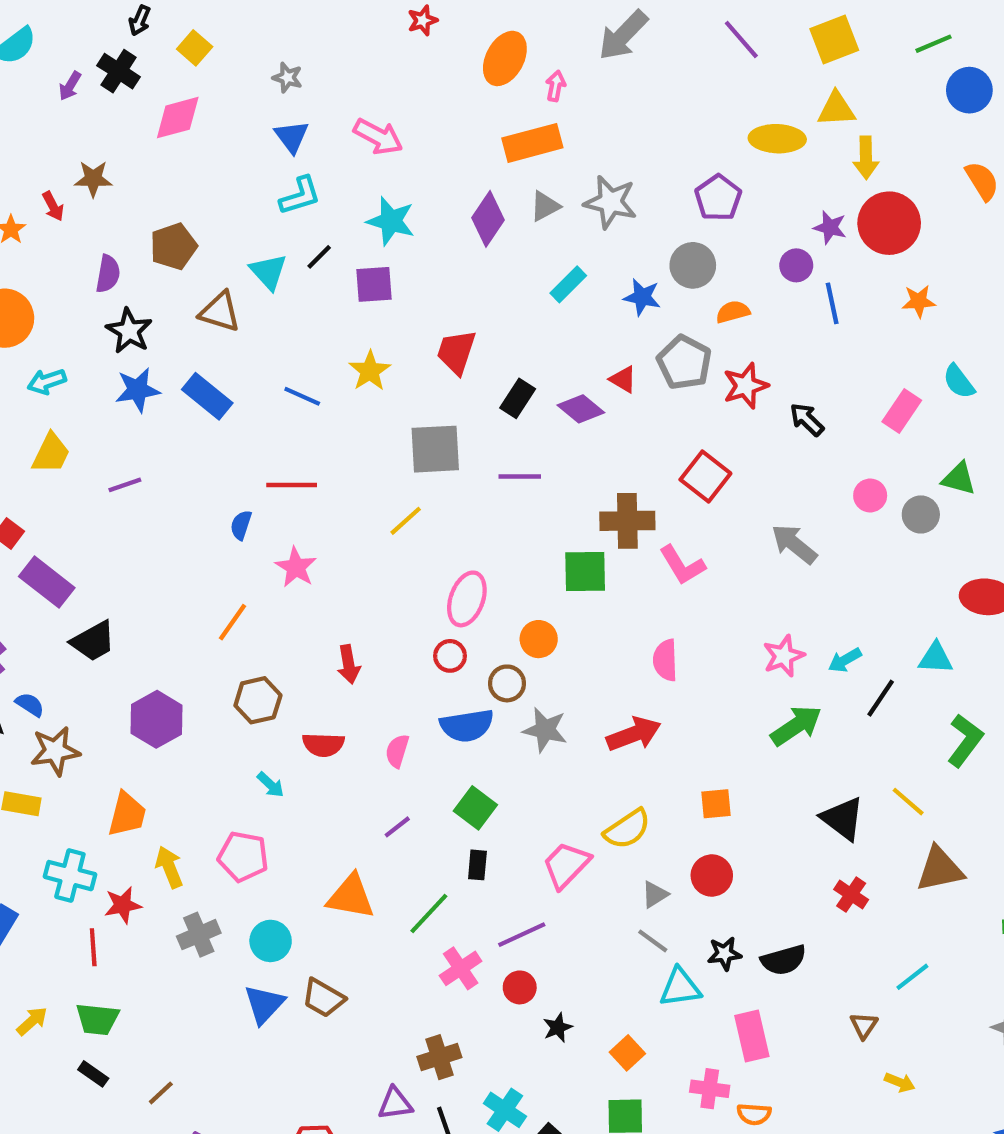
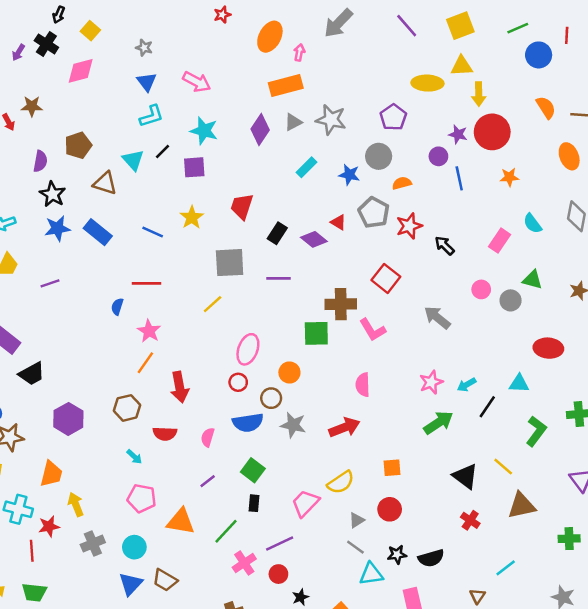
orange line: (233, 622) -> (145, 363), moved
red arrow: (349, 664) -> (180, 387), size x1.4
pink pentagon: (243, 857) -> (142, 498), moved

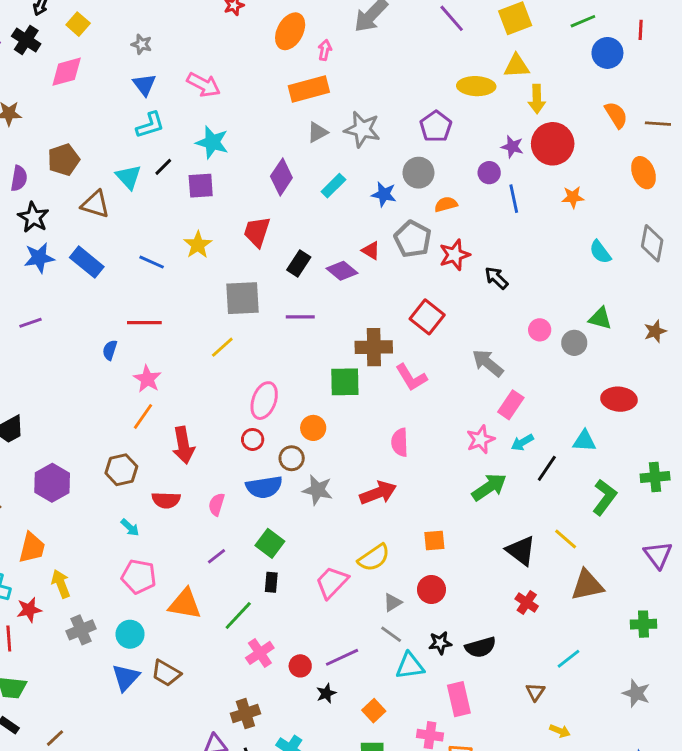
purple diamond: (260, 129) -> (281, 177), moved
pink rectangle: (500, 241) -> (511, 405), moved
purple line: (280, 543) -> (342, 657), moved

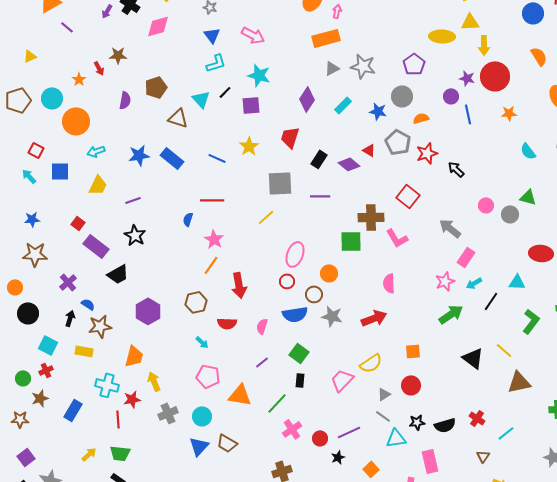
black star: (33, 217) -> (135, 235), moved
red cross: (527, 602) -> (477, 418), moved

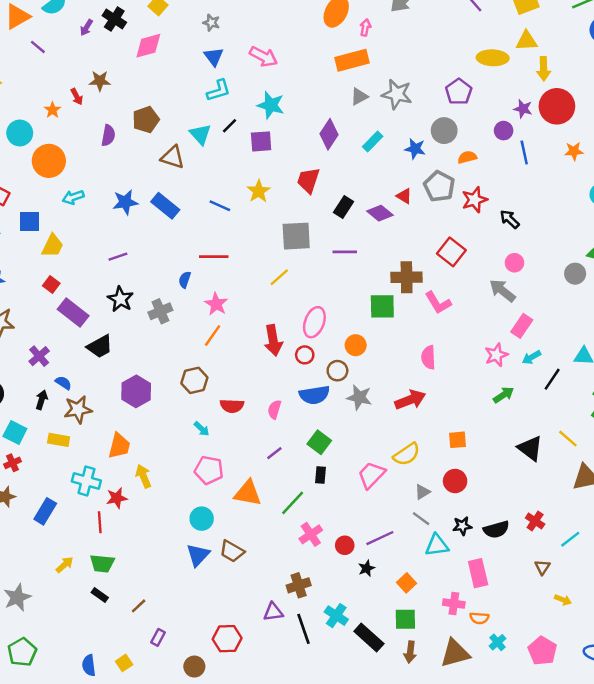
yellow trapezoid: (98, 185) -> (52, 246), moved
pink circle: (486, 205) -> (514, 263), moved
red arrow: (239, 285) -> (273, 340), moved
green arrow: (451, 314) -> (504, 395), size x0.7
gray cross: (168, 413) -> (160, 311), moved

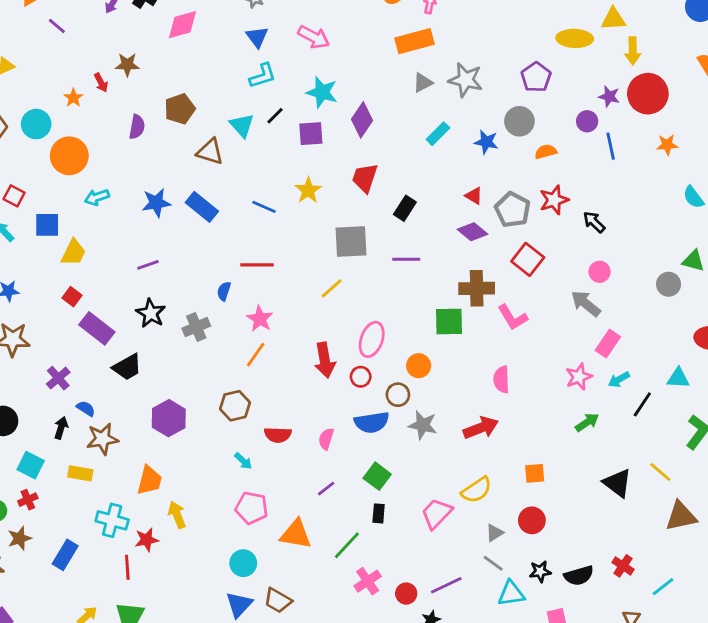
purple diamond: (329, 134) -> (362, 120), moved
gray pentagon: (439, 186) -> (513, 210), moved
purple diamond: (380, 213) -> (472, 232), moved

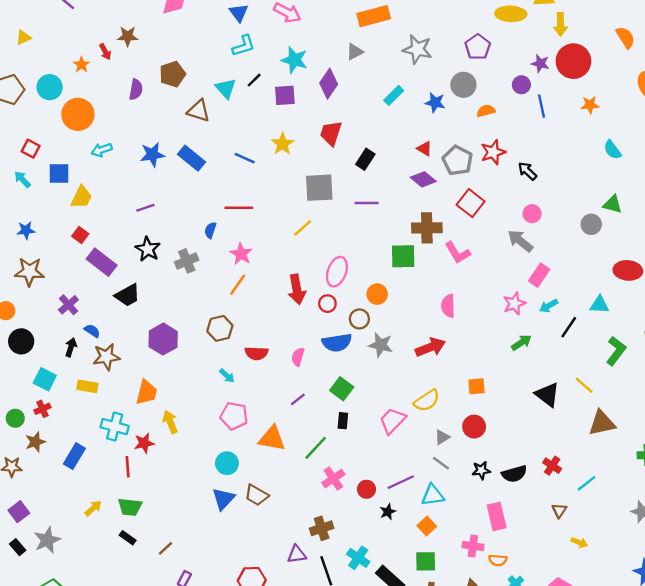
gray triangle: (423, 83) -> (355, 52), moved
cyan triangle: (511, 594) -> (433, 495), moved

